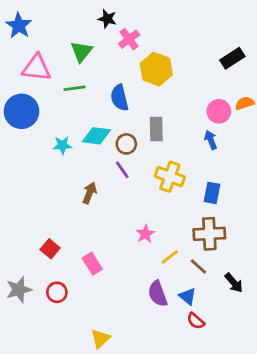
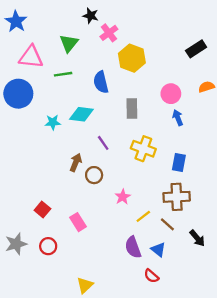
pink circle: (219, 111) -> (171, 94), moved
brown circle: (126, 144) -> (94, 175), moved
red semicircle: (196, 321) -> (151, 276), moved

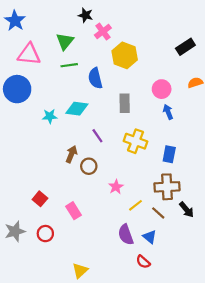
green line: (63, 74) -> (69, 65), moved
black arrow: (197, 238) -> (187, 210), moved

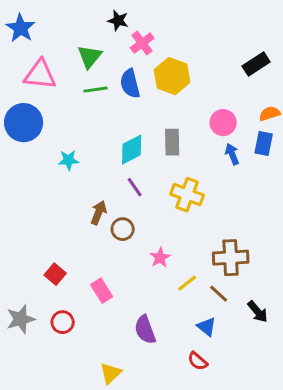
blue semicircle: (95, 78) -> (130, 84), moved
cyan diamond: (77, 109) -> (132, 150), moved, turned -35
blue rectangle: (169, 154) -> (264, 144), moved
black arrow: (187, 210) -> (258, 312), moved
purple semicircle: (126, 235) -> (145, 330), moved

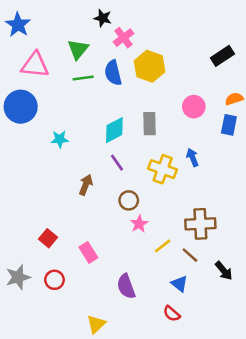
blue arrow: (232, 154) -> (193, 157), moved
brown circle: (123, 229) -> (129, 200), moved

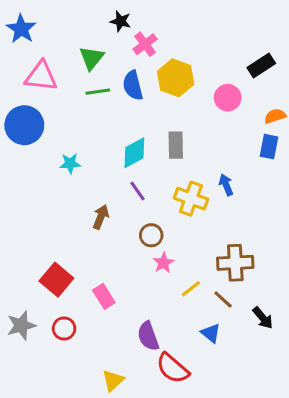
pink circle: (194, 107) -> (228, 98), moved
red square: (48, 238) -> (56, 280), size x1.5
red semicircle: (172, 314) -> (173, 368), moved, size x1.6

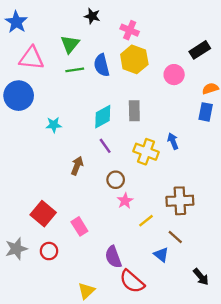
pink cross: (145, 44) -> (130, 30), moved, turned -30
brown line: (223, 299) -> (175, 237), moved
black arrow: (263, 318) -> (201, 277), moved

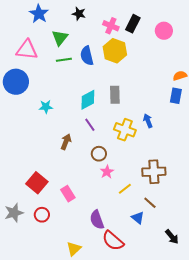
blue star: (16, 22) -> (39, 14), moved
black rectangle: (200, 50) -> (133, 24), moved, turned -30
pink circle: (174, 75) -> (164, 31), moved

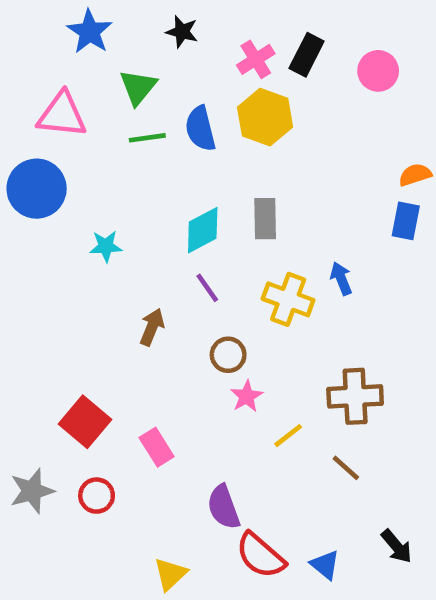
pink cross: (111, 26) -> (256, 59), turned 35
blue triangle: (138, 218) -> (325, 565), moved

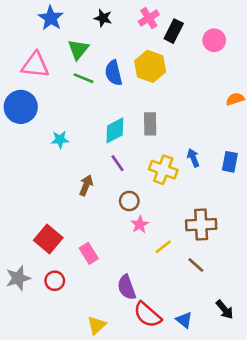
pink cross: (256, 59) -> (149, 18), moved
green line: (147, 138) -> (83, 78), turned 30
blue rectangle: (406, 221) -> (230, 162), moved

